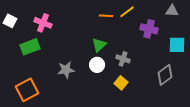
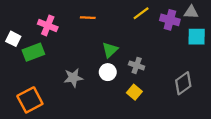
orange line: (106, 16) -> (88, 18), moved
white square: (10, 21) -> (13, 39), moved
purple cross: (149, 29) -> (170, 20), moved
cyan square: (177, 45) -> (197, 37), moved

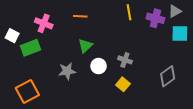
gray triangle: (191, 12) -> (175, 11), turned -32
yellow line: (141, 13) -> (129, 12), turned -63
green triangle: (110, 50) -> (85, 46), moved

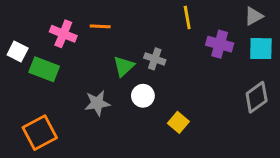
orange line: (80, 16) -> (100, 26), moved
purple cross: (155, 18) -> (220, 44), moved
green rectangle: (30, 48) -> (44, 69), turned 42
gray cross: (125, 60) -> (155, 59), moved
gray diamond: (168, 76) -> (257, 97), moved

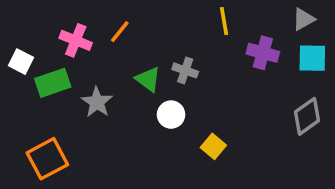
orange line: (100, 26) -> (120, 32), turned -54
green triangle: (124, 66) -> (148, 79), turned -40
green rectangle: (44, 69) -> (53, 83), turned -40
gray star: (97, 103) -> (97, 102), moved, turned -30

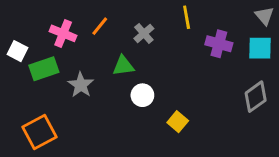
gray triangle: (303, 19) -> (264, 16), moved, turned -42
gray cross: (185, 70) -> (144, 33), moved, turned 30
green triangle: (148, 79) -> (123, 66), turned -45

